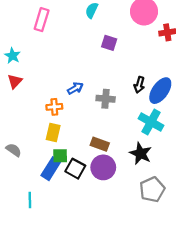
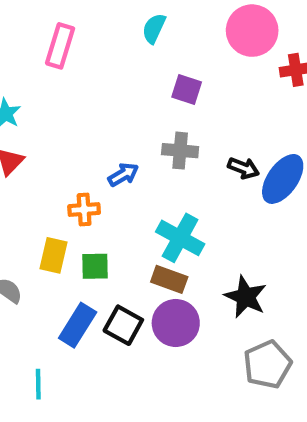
black arrow: (139, 85) -> (243, 168), turned -84
gray cross: (106, 99) -> (180, 151), moved
cyan cross: (151, 122) -> (180, 238), moved
yellow rectangle: (53, 132) -> (54, 255), moved
green square: (60, 156) -> (95, 266), moved

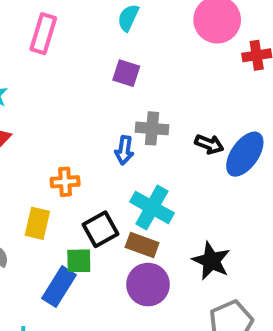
purple square: (187, 89) -> (126, 73), moved
blue arrow: (123, 175) -> (124, 150), moved, turned 128
green square: (95, 266) -> (79, 261), moved
black square: (123, 325) -> (101, 229), moved, turned 32

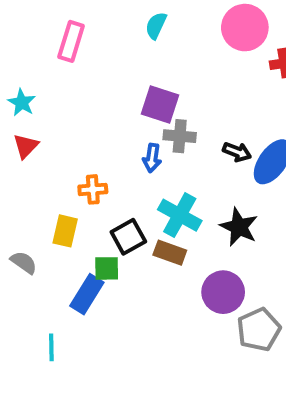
purple square: (126, 73) -> (160, 105), moved, size x1.4
black star: (211, 261) -> (239, 227), moved
purple circle: (148, 285) -> (223, 292), moved

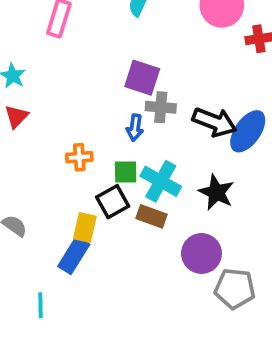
black arrow: (237, 152) -> (214, 122), size x1.6
yellow rectangle: (65, 231) -> (85, 228), moved
green square: (107, 268) -> (126, 172), moved
gray pentagon: (259, 330) -> (235, 289), turned 30

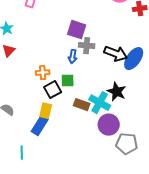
cyan cross: (161, 181) -> (100, 103), moved
black square: (113, 202) -> (53, 90), moved

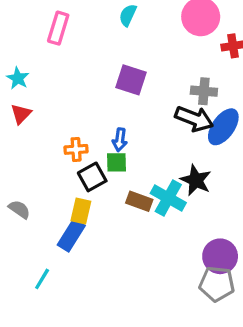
gray cross: (87, 46) -> (204, 91), moved
blue arrow: (73, 57) -> (120, 140), moved
purple circle: (109, 125) -> (220, 256), moved
gray pentagon: (127, 144) -> (217, 284), moved
cyan line: (22, 153) -> (42, 279), turned 32

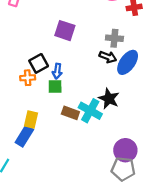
black arrow: (194, 119) -> (108, 57), size x0.7
black square: (92, 177) -> (39, 63), moved

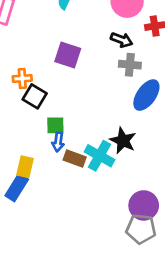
black arrow: (108, 57) -> (122, 40), moved
black square: (39, 63) -> (35, 96), turned -30
blue arrow: (57, 71) -> (58, 142), moved
orange cross: (28, 78) -> (22, 78), moved

